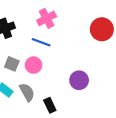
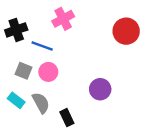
blue line: (41, 42) -> (42, 46), moved

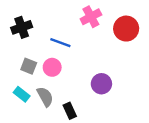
pink cross: (63, 19) -> (91, 17), moved
blue line: (42, 46) -> (60, 43), moved

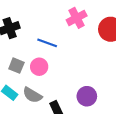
purple circle: (101, 84) -> (87, 96), moved
gray semicircle: (45, 97) -> (32, 95), turned 150

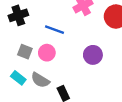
purple circle: (87, 96) -> (93, 55), moved

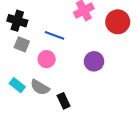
black cross: (18, 15) -> (17, 21), turned 36
gray square: (25, 52) -> (22, 44), moved

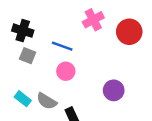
pink circle: (47, 59) -> (66, 71), moved
purple circle: (94, 61) -> (114, 90), moved

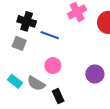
black cross: (23, 31) -> (27, 21), moved
pink circle: (66, 71) -> (53, 66), moved

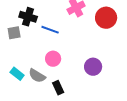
gray square: (19, 43) -> (14, 33), moved, turned -32

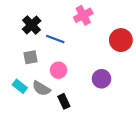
black cross: (28, 17) -> (32, 25), turned 30
red circle: (106, 18) -> (121, 40), moved
gray square: (14, 33) -> (31, 57), moved

